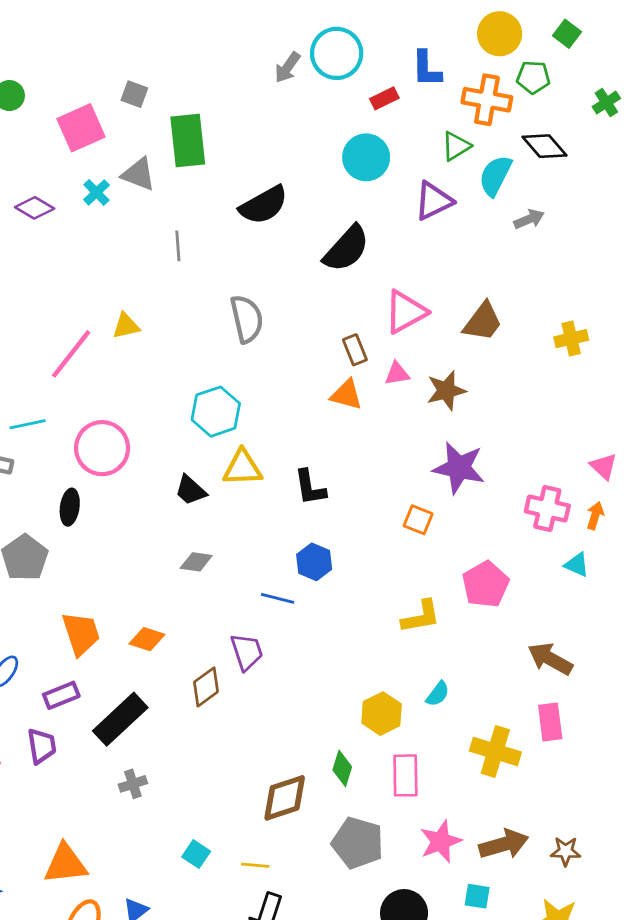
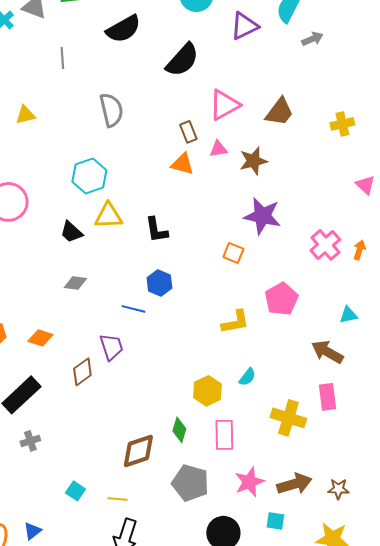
pink triangle: (604, 466) -> (365, 185), moved
pink cross: (547, 509) -> (325, 245), turned 36
cyan triangle: (577, 565) -> (348, 315), moved, turned -36

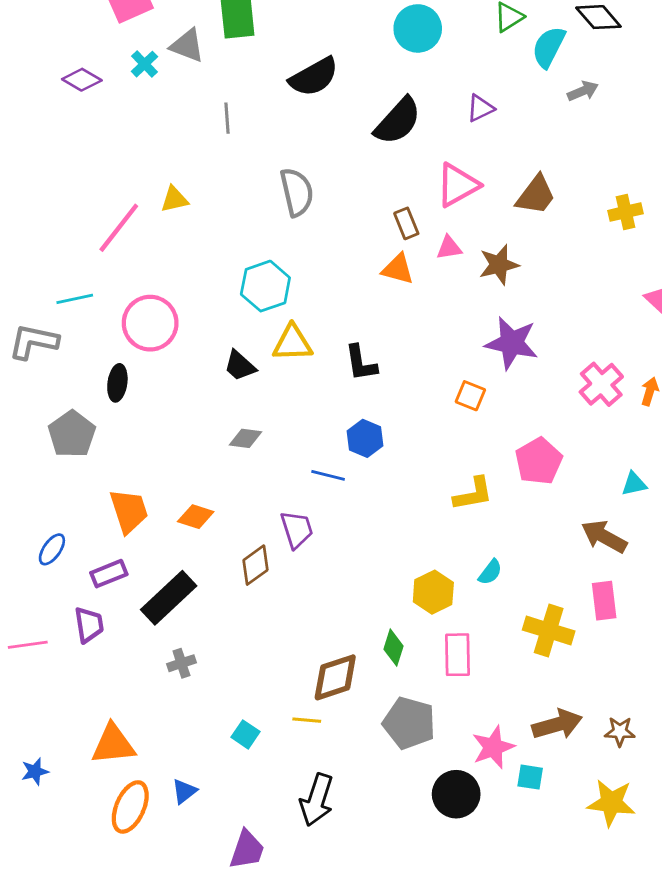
purple triangle: (244, 26) -> (480, 108), moved, size x0.7
pink star: (249, 482) -> (493, 747), moved
yellow line: (117, 499) -> (307, 720), moved

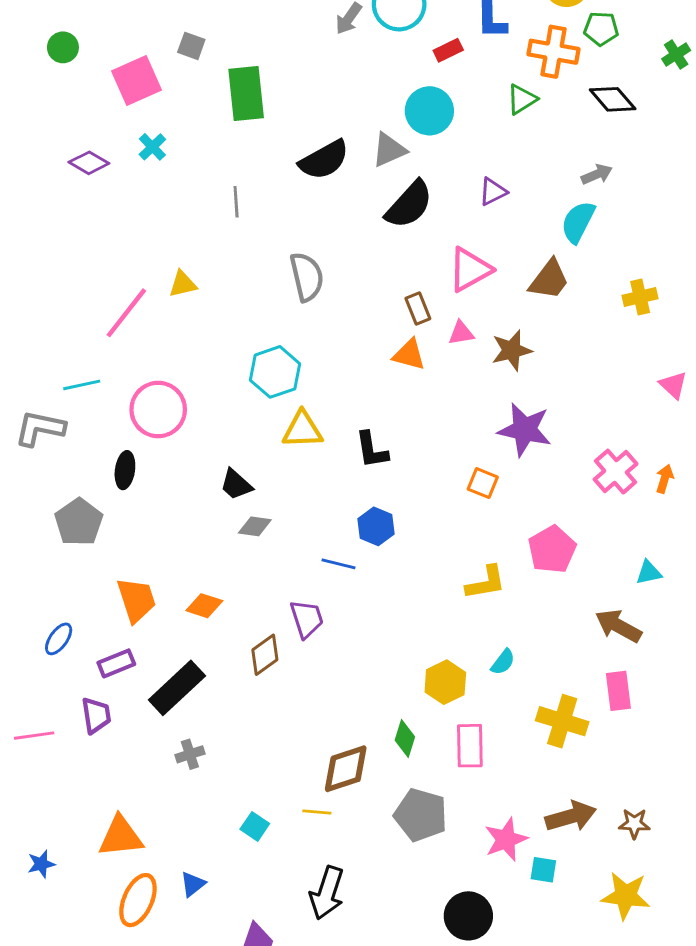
gray triangle: (187, 46) -> (389, 150), moved, turned -45
cyan semicircle: (549, 47) -> (578, 222), moved
black trapezoid: (240, 366) -> (236, 485), moved
black circle: (456, 794) -> (468, 916), moved

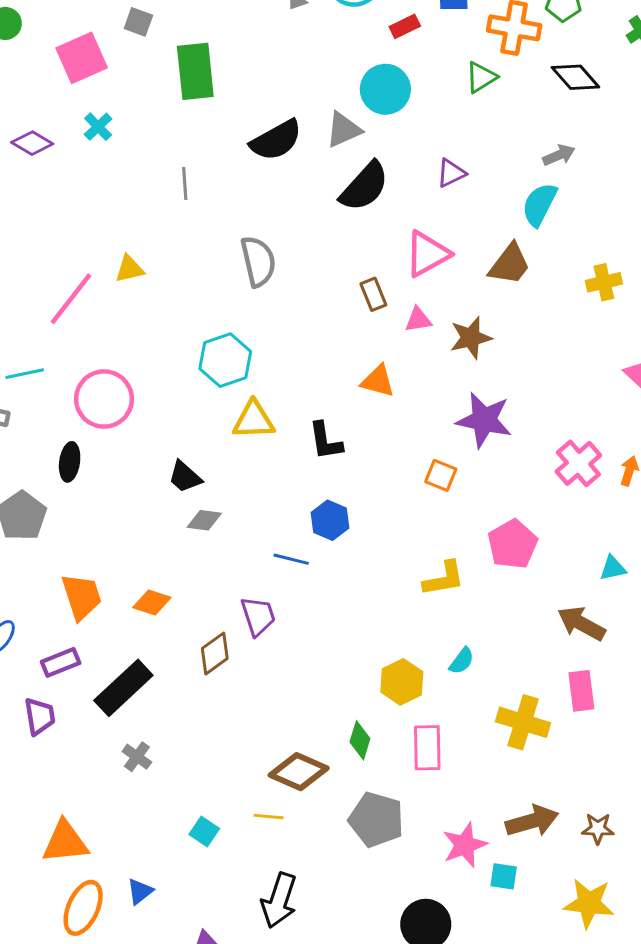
orange triangle: (409, 355) -> (378, 381), moved
gray cross: (190, 754) -> (137, 757), turned -36
brown diamond: (346, 769) -> (299, 772), turned 42

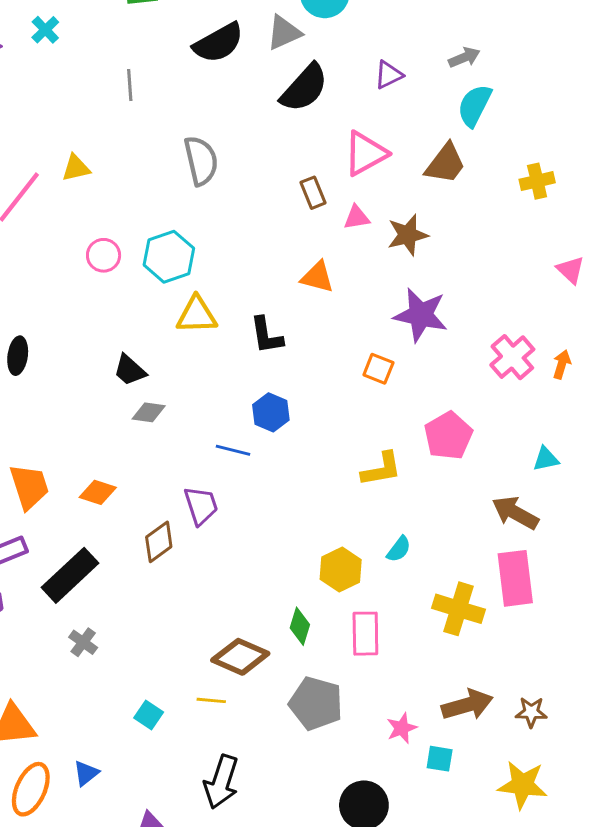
gray arrow: (559, 155) -> (464, 57), moved
pink circle: (104, 399) -> (104, 255), moved, size x0.6
pink rectangle: (581, 691) -> (515, 578), size x1.4
pink star: (465, 845) -> (402, 728), size x0.7

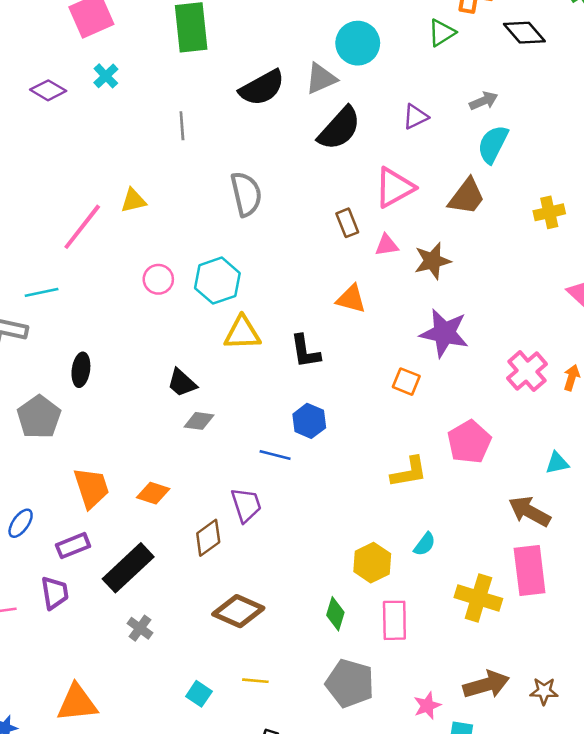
brown diamond: (240, 657) -> (238, 611), moved

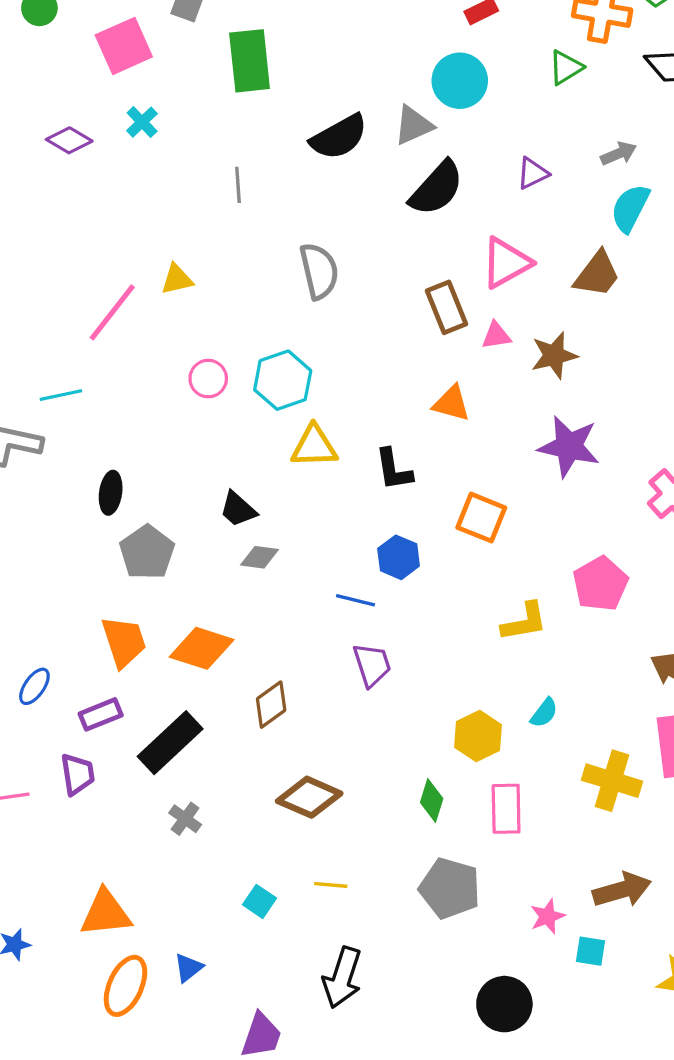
brown rectangle: (347, 223) -> (447, 307), size x1.4
orange square: (406, 382) -> (481, 518), moved, size x1.4
gray pentagon: (39, 417) -> (147, 552), moved
orange diamond: (153, 493) -> (202, 648), size x1.5
purple trapezoid: (246, 505) -> (372, 665), moved

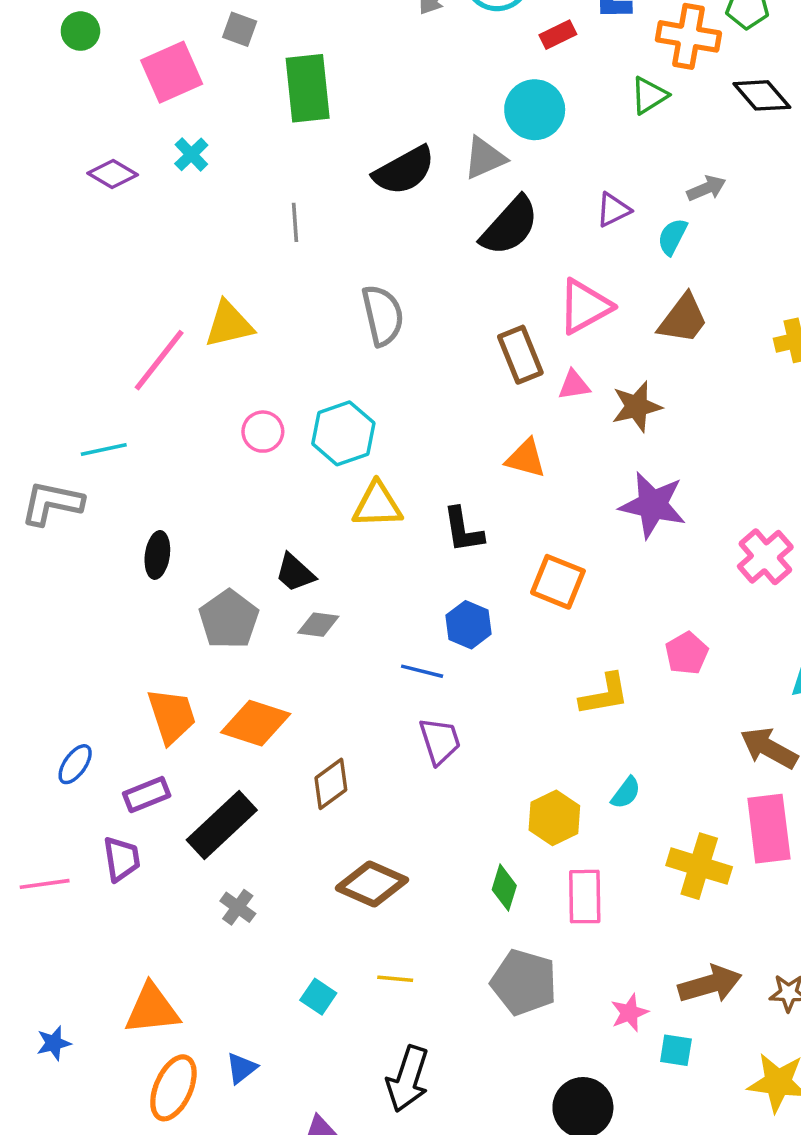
cyan semicircle: (630, 208) -> (672, 237), moved, size x0.7
yellow triangle: (177, 279) -> (229, 324), size x1.4
gray pentagon: (147, 552) -> (229, 619), moved
pink pentagon: (600, 584) -> (687, 653), size x0.7

